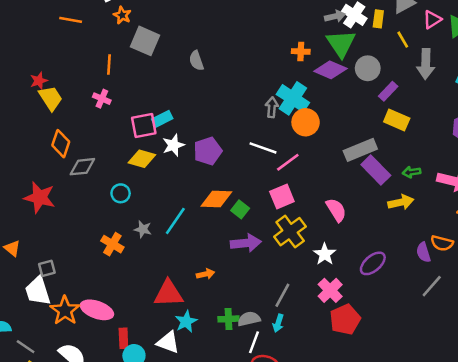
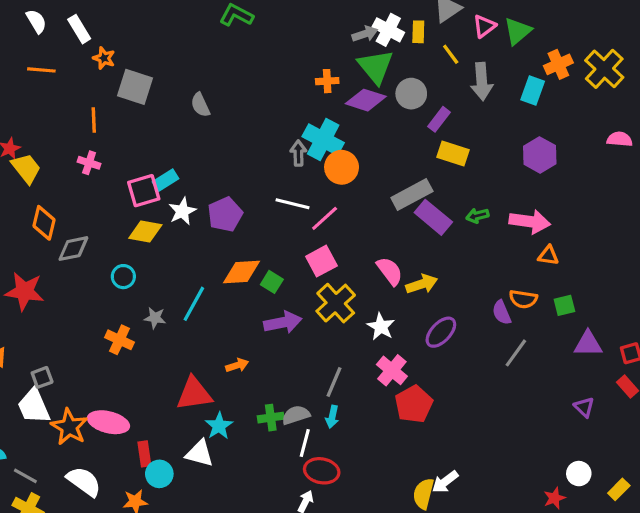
yellow arrow: (401, 202) -> (422, 284), moved

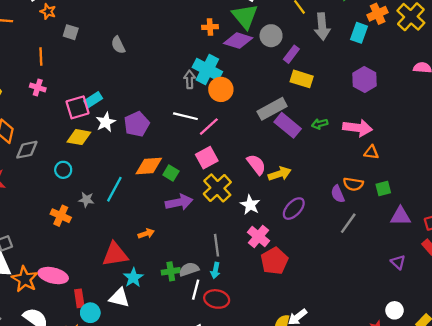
gray square: (135, 87) -> (71, 32), size x0.6
gray line: (334, 382) -> (216, 245), turned -30
red ellipse: (322, 471) -> (217, 299), moved

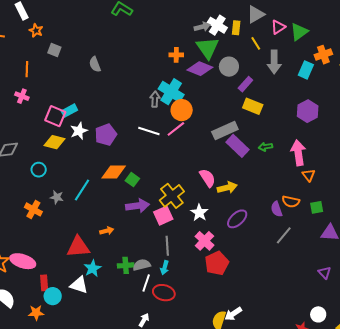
pink square: (78, 107) -> (55, 116), turned 35
pink line: (209, 127) -> (176, 129), moved
pink arrow: (358, 128) -> (298, 153), turned -110
orange triangle: (371, 152) -> (309, 175), turned 40
pink square: (207, 158) -> (163, 216), moved

